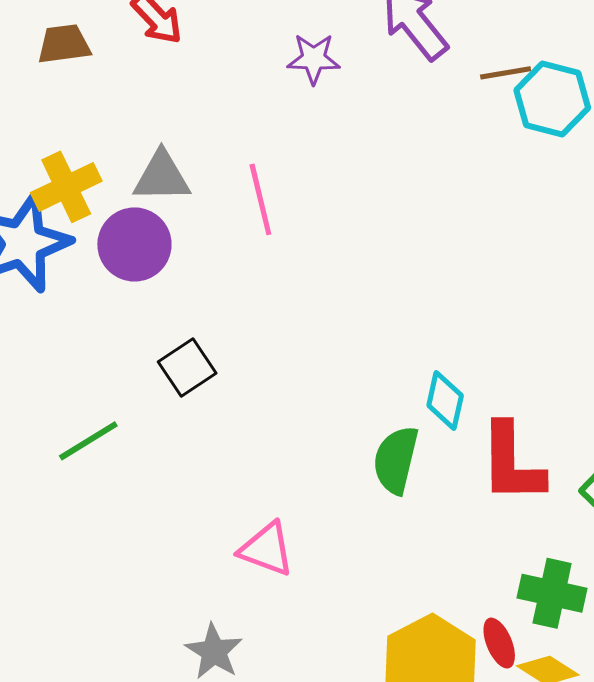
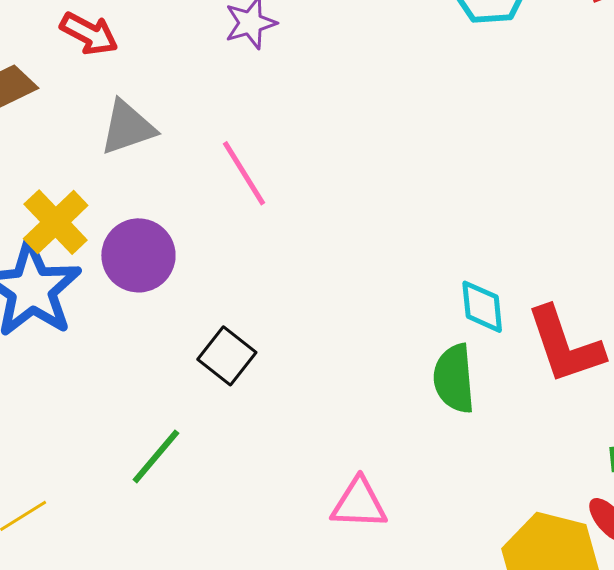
gray triangle: (162, 177) -> (128, 127), moved

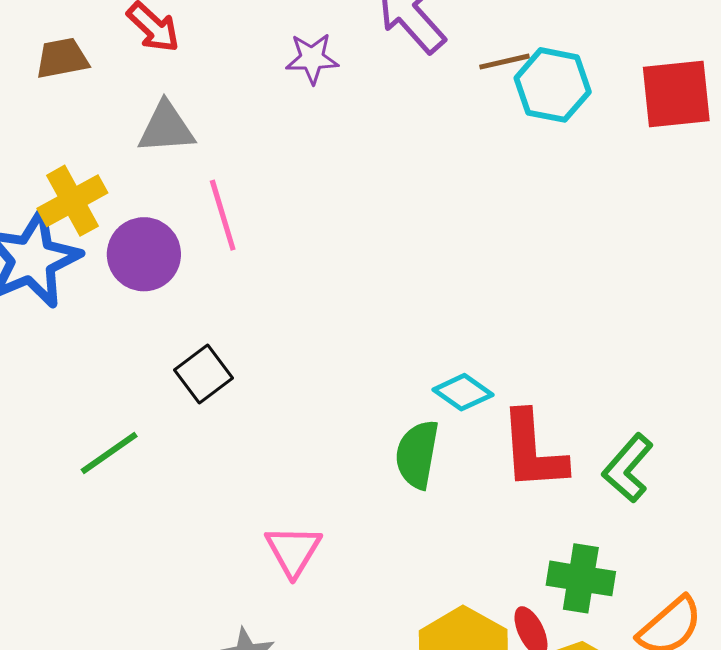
pink line: (244, 173) -> (223, 215), moved
cyan diamond: (482, 307) -> (463, 392), turned -64
pink triangle: (359, 504) -> (293, 551), turned 44

